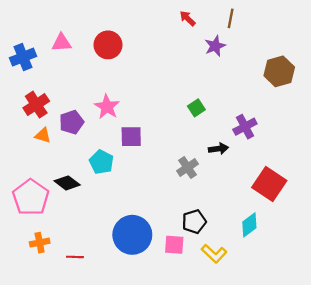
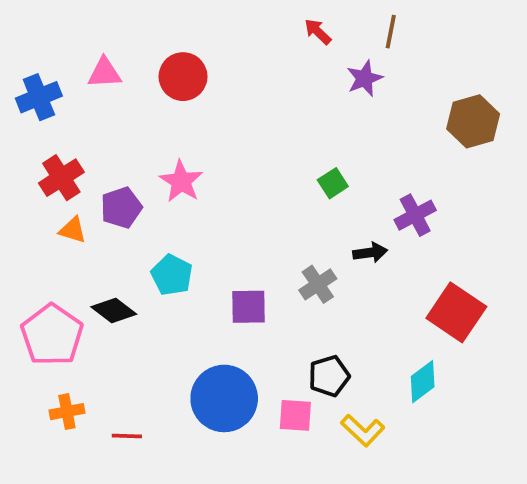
purple square: (131, 137) -> (249, 307), moved

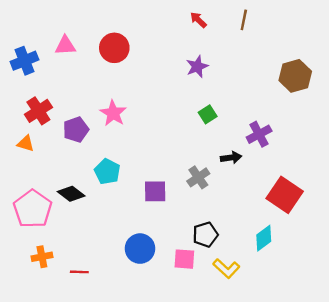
purple star: (365, 78) -> (197, 67), moved
orange triangle: (73, 230) -> (26, 144), moved
blue circle: (224, 398) -> (140, 249), size x0.7

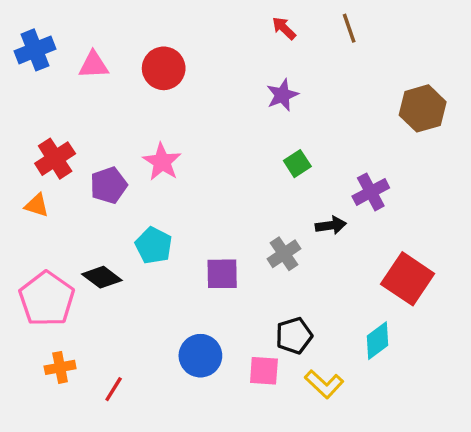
brown line: (244, 20) -> (349, 28), turned -30
blue cross: (24, 61) -> (35, 50), moved
red line: (79, 272) -> (114, 389), turned -60

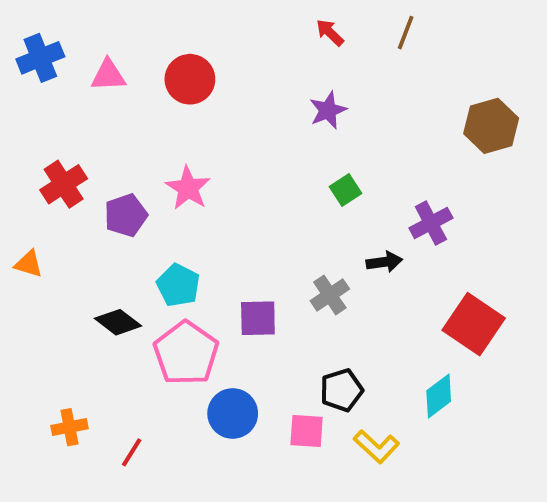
brown line: (349, 28) -> (406, 33), turned 40
orange triangle: (37, 205) -> (29, 264), moved
pink pentagon: (47, 299) -> (186, 353), moved

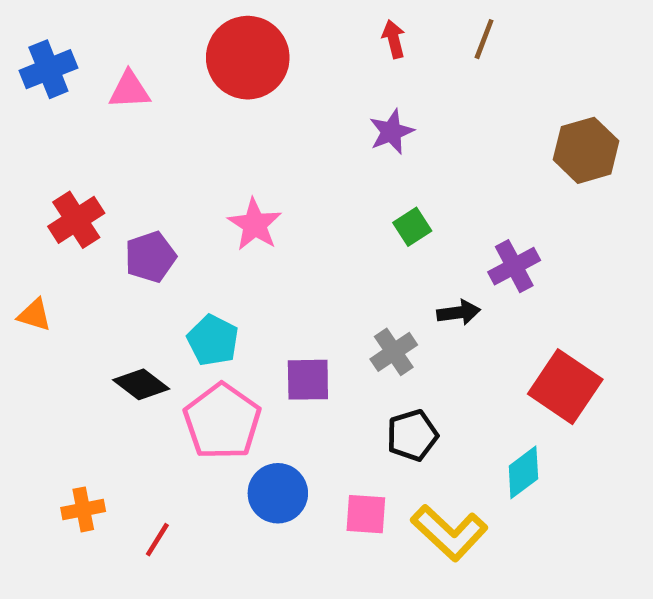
red arrow: (330, 33) -> (394, 39), turned 32
red circle: (190, 79) -> (248, 58), moved, size x1.4
pink star: (188, 188) -> (255, 224), moved
black pentagon: (342, 390) -> (412, 435), moved
yellow L-shape: (377, 447) -> (449, 533), size x1.4

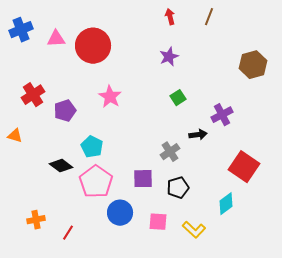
red circle: (248, 58) -> (93, 46), moved
purple square: (308, 380) -> (143, 179), moved
yellow L-shape: (449, 533) -> (194, 230), size x0.7

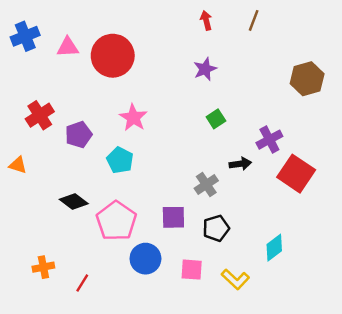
cyan pentagon: (92, 147) -> (120, 160), moved
red square: (244, 167) -> (296, 174), moved

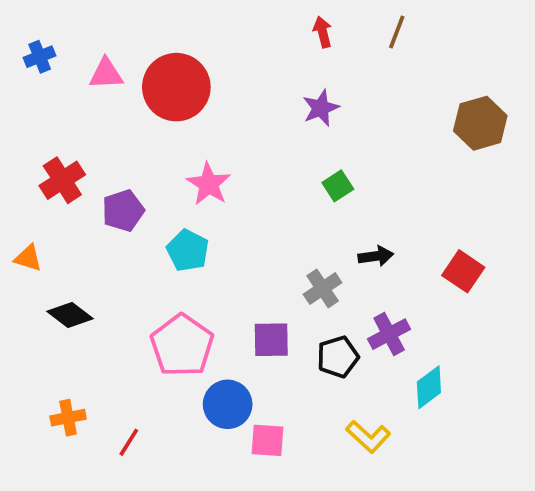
blue cross: (25, 36) -> (40, 57), size x0.7
purple cross: (269, 140) -> (389, 334), moved
red square: (296, 174) -> (463, 271), size x0.7
black diamond: (74, 201) -> (70, 315), moved
pink square: (192, 270) -> (268, 440), moved

